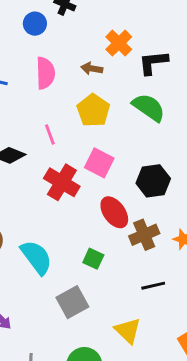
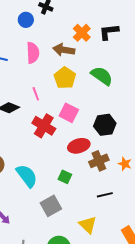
black L-shape: (153, 63) -> (109, 32), moved
brown arrow: (92, 69) -> (64, 50), size x1.5
red ellipse: (114, 212) -> (79, 146), turned -70

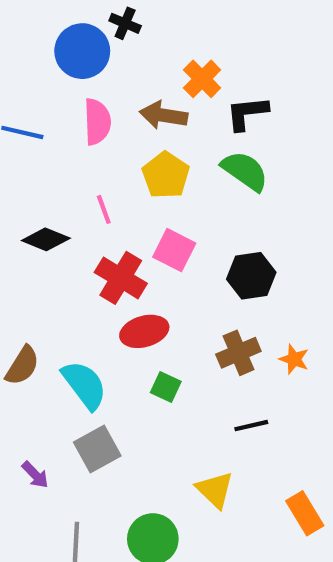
blue circle: (26, 20) -> (82, 51), size x1.6
black L-shape: (109, 32) -> (247, 113), moved
red ellipse: (79, 146) -> (144, 331), moved
gray square: (51, 206) -> (97, 449), moved

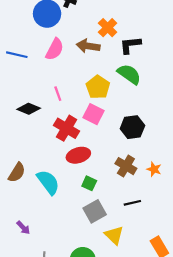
pink semicircle: (97, 122) -> (55, 49), turned 30
yellow pentagon: (166, 175) -> (98, 87), moved
brown cross: (238, 353) -> (126, 166), turned -36
gray square: (97, 449) -> (95, 211), moved

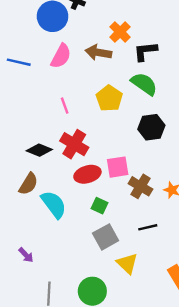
black diamond: (29, 109) -> (39, 150), moved
pink square: (94, 114) -> (118, 167), moved, turned -36
black hexagon: (132, 127) -> (151, 127), moved
brown semicircle: (17, 172) -> (28, 184), moved

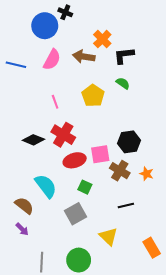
green semicircle: (144, 84) -> (123, 83), size x0.6
black hexagon: (151, 127) -> (129, 142), moved
brown semicircle: (28, 184) -> (24, 206), moved, turned -84
gray square: (106, 237) -> (76, 214), moved

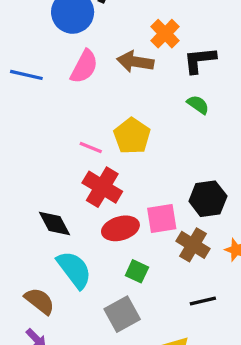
yellow pentagon: (93, 96) -> (132, 136), moved
pink line: (55, 102) -> (91, 148), moved, turned -48
black diamond: (33, 140) -> (54, 223), moved, turned 40

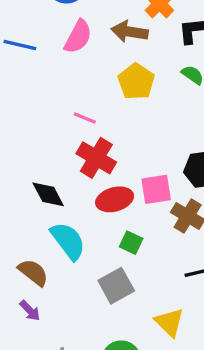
yellow pentagon: (132, 136) -> (136, 81), moved

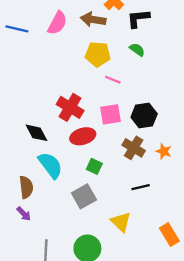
yellow pentagon: (136, 81) -> (98, 54), turned -30
pink line: (85, 118) -> (113, 80), moved
pink square: (156, 189) -> (111, 114), moved
brown semicircle: (33, 272) -> (26, 187), turned 45

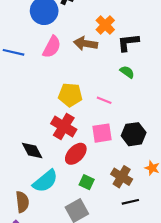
yellow pentagon: (98, 54) -> (70, 95), moved
red ellipse: (83, 136) -> (76, 154), turned -30
brown cross: (134, 148) -> (122, 177), moved
cyan semicircle: (50, 165) -> (45, 181), turned 88

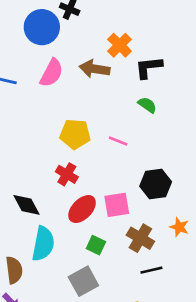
red cross: (64, 127) -> (67, 174), size x0.7
pink square: (102, 133) -> (117, 205), moved
cyan semicircle: (45, 181) -> (43, 244), turned -40

